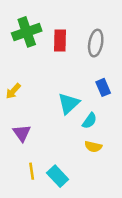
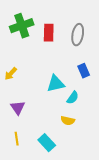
cyan triangle: (69, 103) -> (56, 84), turned 30
yellow semicircle: (93, 147) -> (68, 121), moved
yellow line: (32, 171) -> (17, 139), moved

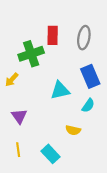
green cross: (22, 26) -> (31, 54), moved
blue rectangle: (84, 71) -> (90, 76), size x1.5
cyan semicircle: (73, 98) -> (88, 105), moved

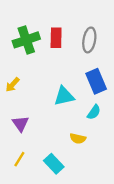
green cross: (31, 54) -> (26, 40), moved
yellow line: (18, 150) -> (19, 159), turned 40

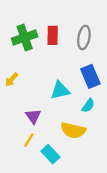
purple triangle: (21, 124) -> (33, 116), moved
yellow semicircle: (78, 139) -> (73, 130), size x1.6
yellow line: (19, 159) -> (29, 140), moved

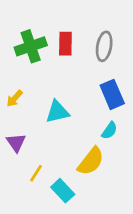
cyan triangle: (60, 90) -> (57, 112), moved
purple triangle: (33, 116) -> (16, 143), moved
yellow semicircle: (73, 130) -> (91, 161), turned -65

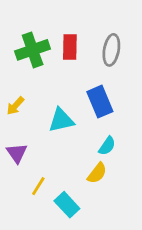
blue rectangle: (112, 94) -> (100, 102), moved
cyan semicircle: (109, 131) -> (107, 146), moved
yellow semicircle: (91, 161) -> (97, 173), size x0.7

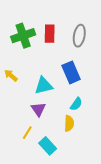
yellow arrow: (15, 106) -> (11, 75), turned 88
purple triangle: (17, 153) -> (38, 109), moved
yellow semicircle: (97, 173) -> (69, 123), turned -35

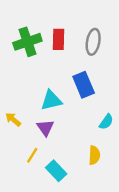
yellow arrow: (11, 75) -> (13, 119), moved
cyan semicircle: (76, 104) -> (106, 122), moved
yellow semicircle: (69, 123) -> (94, 155), moved

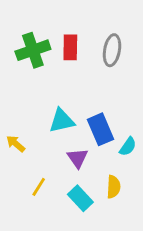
blue rectangle: (84, 85) -> (101, 129), moved
purple triangle: (45, 128) -> (77, 158), moved
cyan rectangle: (56, 171) -> (80, 198), moved

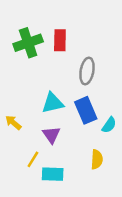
gray ellipse: (112, 50) -> (87, 71), moved
purple triangle: (77, 158) -> (51, 135), moved
cyan rectangle: (80, 198) -> (53, 174), moved, turned -45

